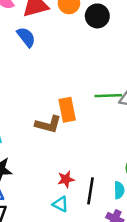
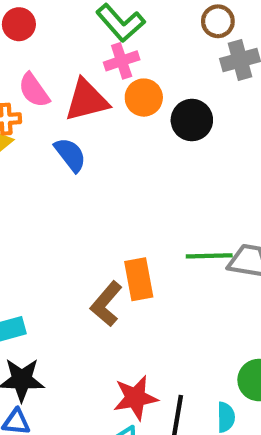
brown L-shape: (48, 124) -> (106, 304), turned 115
red star: (66, 179) -> (135, 398), size x1.5

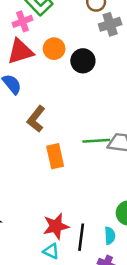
pink cross: (122, 61) -> (22, 21), moved
brown L-shape: (106, 304) -> (36, 119), moved

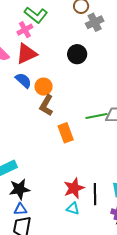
orange circle: (54, 49) -> (44, 87), moved

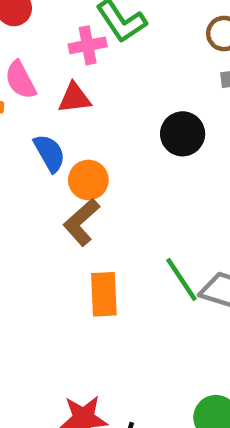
red triangle: (26, 54) -> (74, 98), size x0.7
green line: (96, 116) -> (181, 280), turned 50

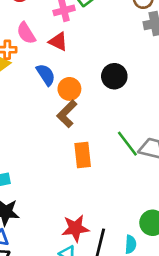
red triangle: (74, 98) -> (58, 42), turned 36
black circle: (183, 134) -> (114, 76), moved

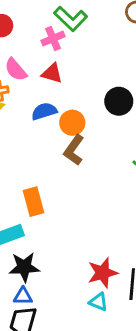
blue semicircle: (46, 75) -> (44, 111), turned -65
orange rectangle: (83, 155) -> (33, 202), moved

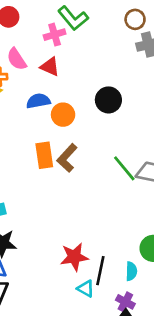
brown L-shape: (74, 150) -> (67, 158), moved
orange rectangle: (33, 202) -> (44, 155), moved
cyan triangle: (99, 302) -> (86, 289), moved

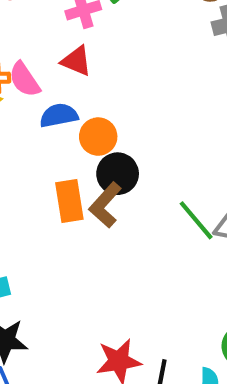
pink semicircle: (17, 59) -> (24, 80), moved
black circle: (108, 100) -> (118, 174), moved

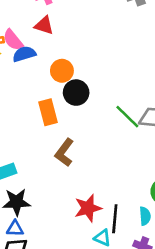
blue semicircle: (59, 115) -> (24, 54), moved
brown L-shape: (105, 205) -> (64, 152), moved

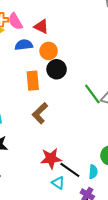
red triangle: (44, 25) -> (41, 27), moved
blue semicircle: (24, 54) -> (24, 45), moved
black line: (115, 219) -> (70, 170), turned -70

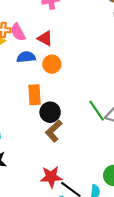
black circle: (57, 69) -> (50, 112), moved
brown L-shape: (40, 113) -> (54, 131), moved

